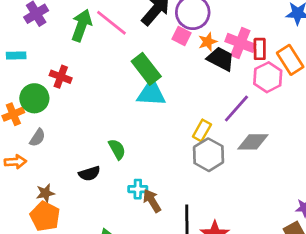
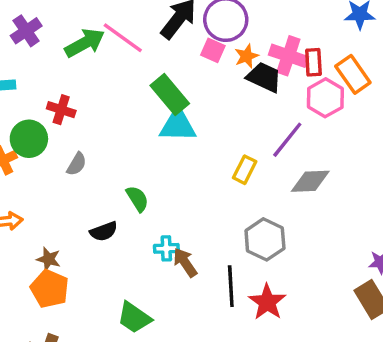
green arrow: (82, 25) -> (85, 43), turned 44
gray semicircle: (37, 138) -> (77, 164), moved
gray hexagon: (208, 155) -> (265, 239), moved
brown star: (45, 193) -> (49, 259), turned 30

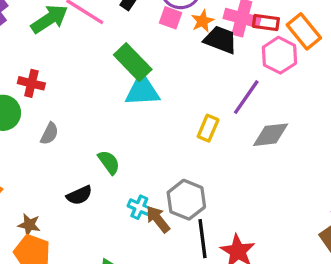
red rectangle: (313, 62) -> (266, 22), turned -75
gray hexagon: (265, 239) -> (186, 200), moved
cyan cross: (166, 248) -> (139, 207), turned 30

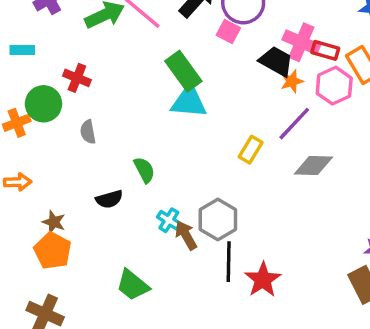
orange star: (203, 21) -> (292, 81), moved
gray semicircle: (49, 134) -> (88, 132), turned 135

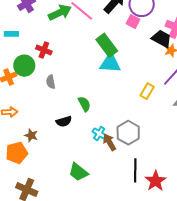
orange pentagon: (53, 251) -> (17, 153), moved, turned 30
black line: (229, 262) -> (135, 170), moved
red star: (263, 280) -> (156, 181), moved

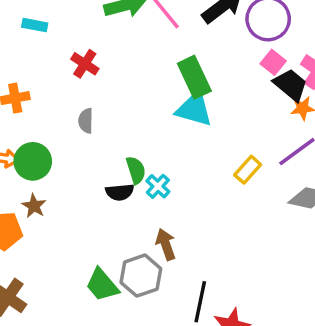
pink square: (133, 21) -> (273, 62), moved
green circle: (24, 66) -> (33, 161), moved
black semicircle: (64, 121) -> (120, 192), moved
cyan cross: (99, 133) -> (158, 186), moved
gray hexagon: (128, 133) -> (141, 276), moved

